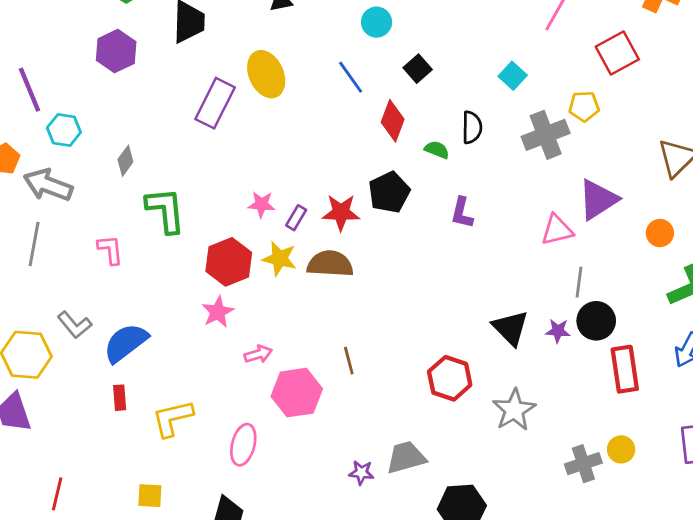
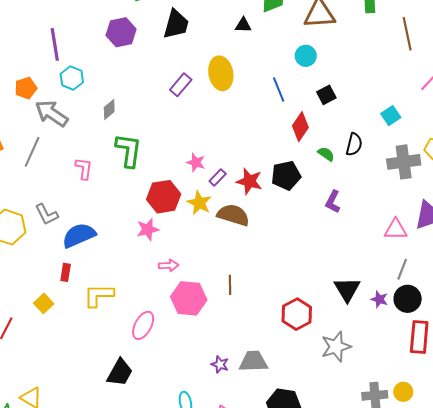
purple rectangle: (215, 103) -> (181, 85), size x0.7
yellow square: (150, 496) -> (44, 303), moved, turned 30

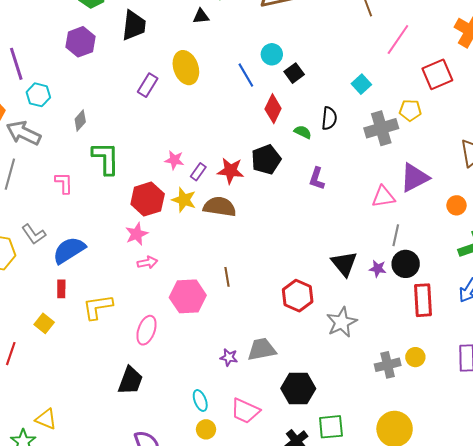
cyan circle: (306, 56) -> (272, 54), moved
pink arrow: (169, 265) -> (147, 263), moved

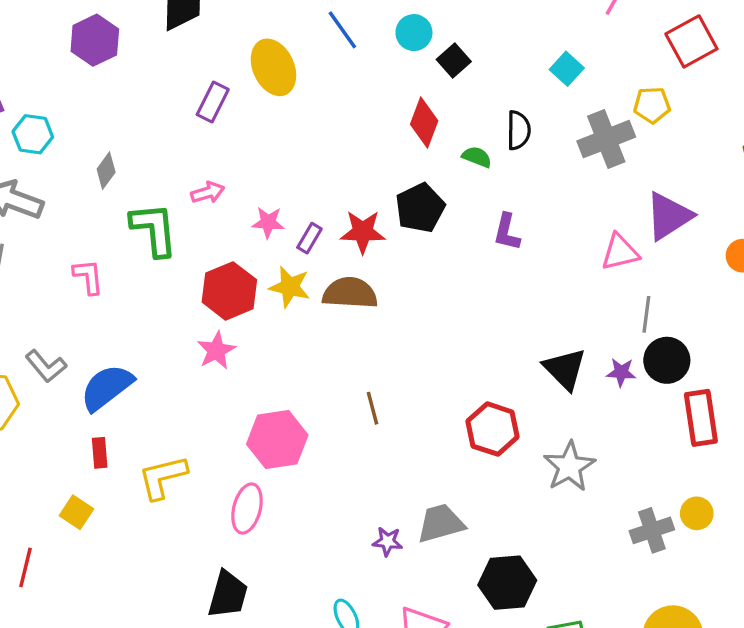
blue line: (246, 75) -> (342, 30), moved
pink arrow: (147, 263) -> (208, 193), moved
pink hexagon: (188, 296) -> (277, 440), moved

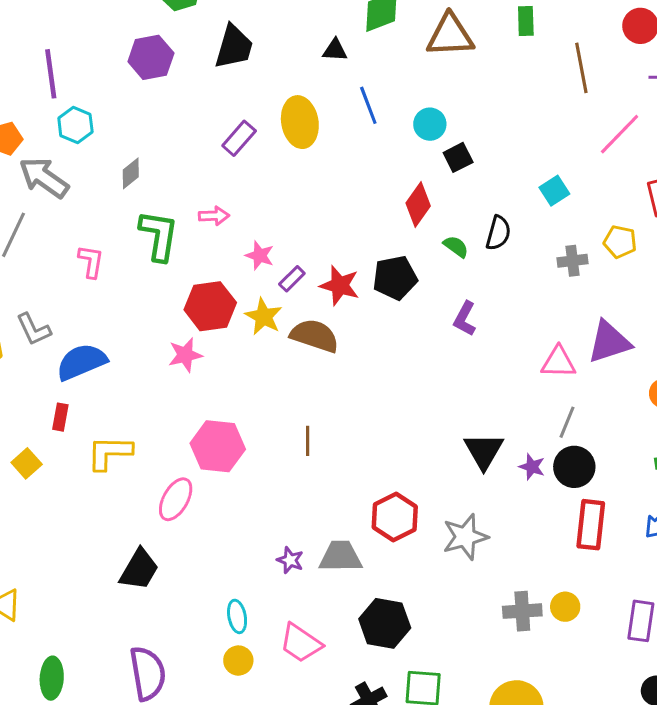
gray cross: (606, 139) -> (572, 261), size x0.6
red hexagon: (493, 429) -> (395, 517), moved

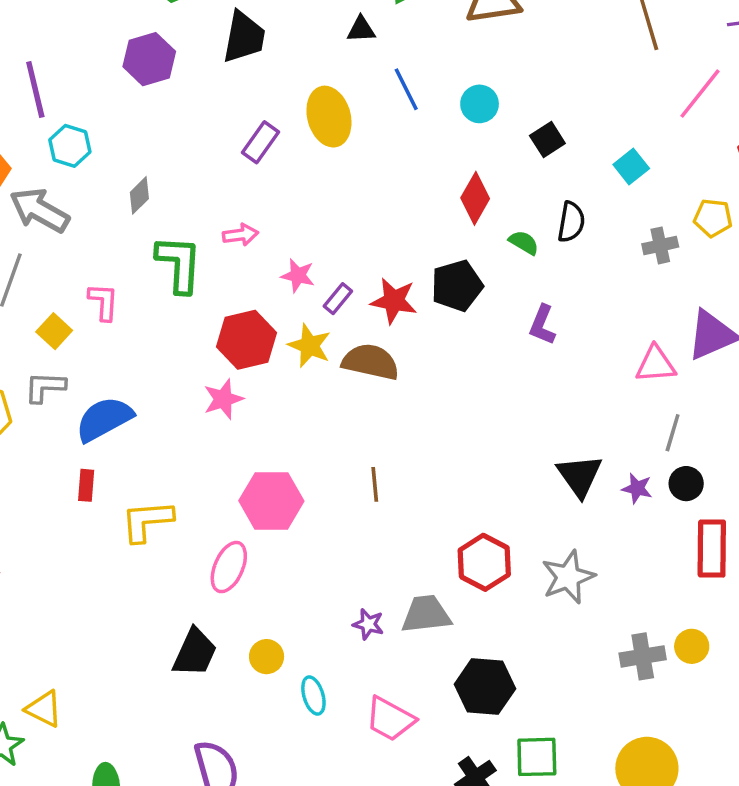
black square: (458, 157) -> (547, 139), moved
gray L-shape: (34, 329) -> (45, 387), turned 123
yellow square: (27, 463) -> (54, 331), moved
black circle: (574, 467) -> (686, 484), size x0.7
yellow circle: (238, 661) -> (267, 657), moved

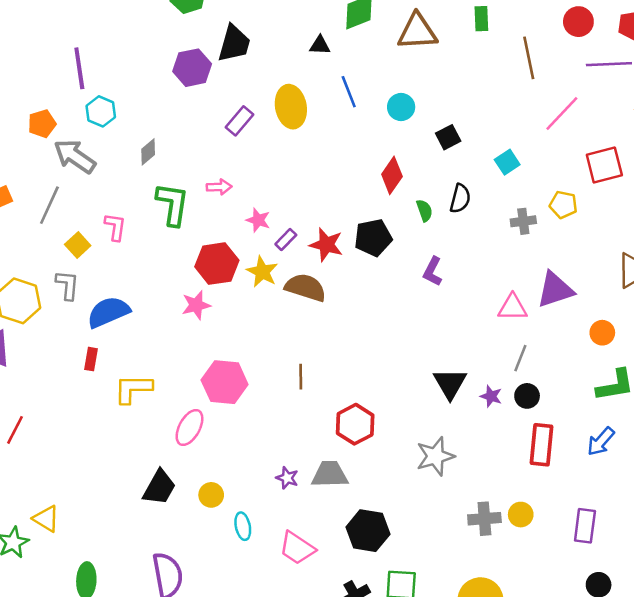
purple hexagon: (149, 59) -> (192, 68), moved
green semicircle: (524, 243) -> (424, 210), turned 35
gray L-shape: (45, 387) -> (67, 285), turned 88
red hexagon: (484, 562) -> (355, 424), moved

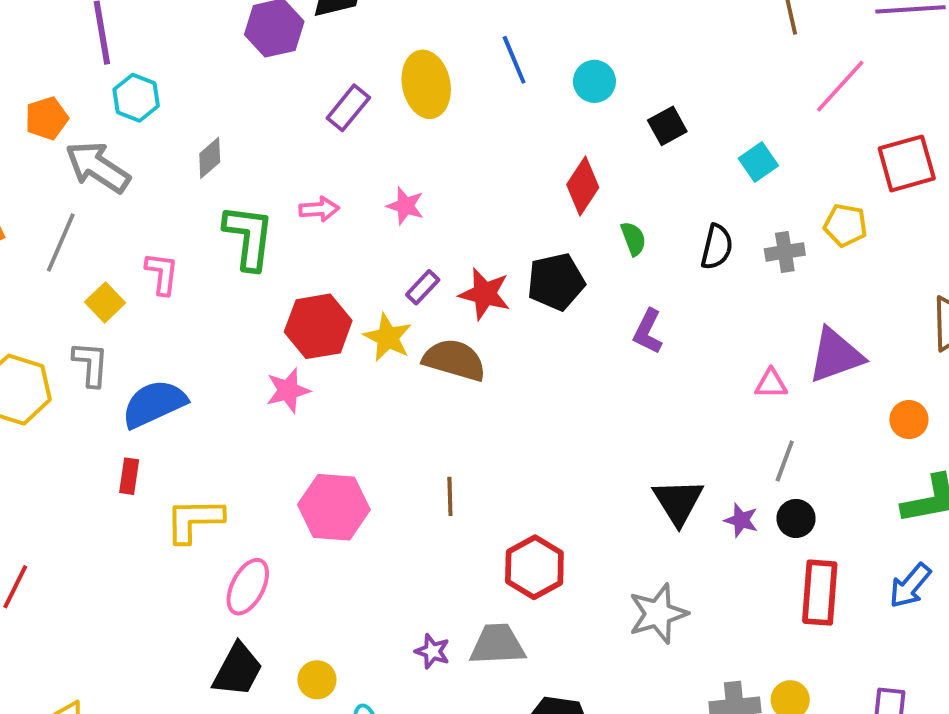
black semicircle: (460, 199) -> (717, 247), moved
pink star: (258, 220) -> (405, 206), moved
pink triangle: (512, 307) -> (771, 384), size x0.7
pink ellipse: (189, 428) -> (248, 587), moved

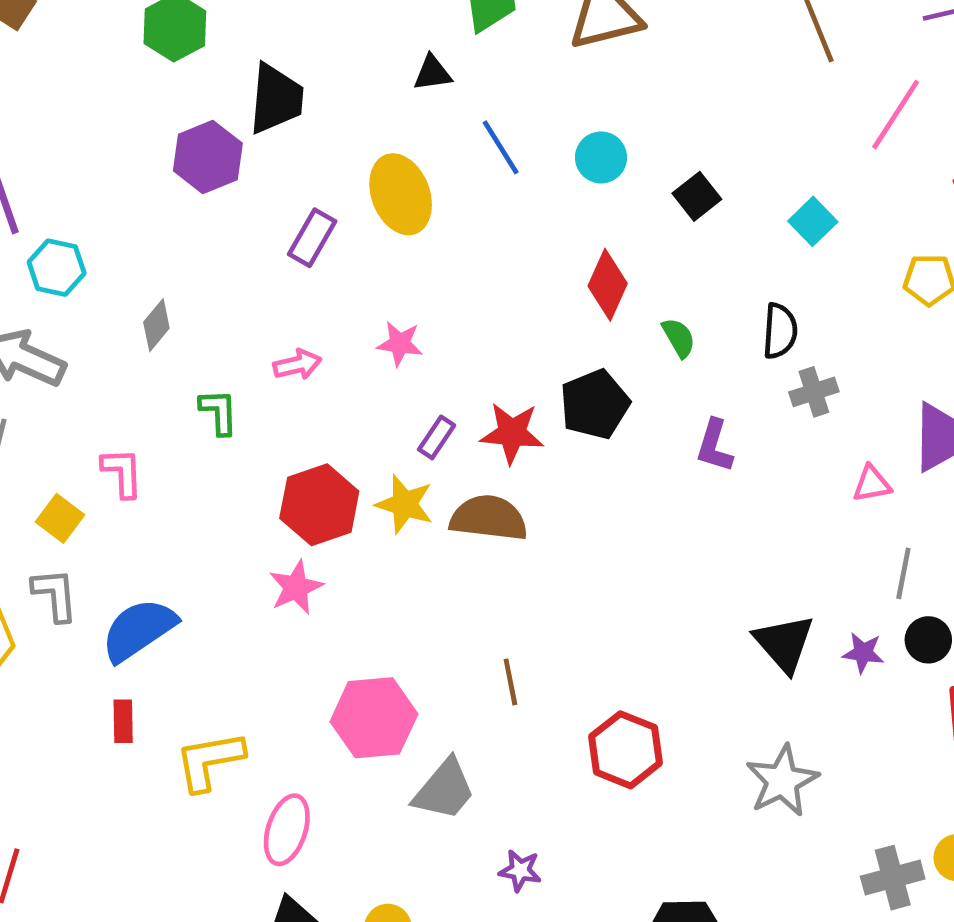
green L-shape: (249, 237) -> (219, 412), size x0.6
gray cross: (785, 252) -> (814, 392), moved
gray trapezoid: (497, 645) -> (444, 790), moved, turned 142

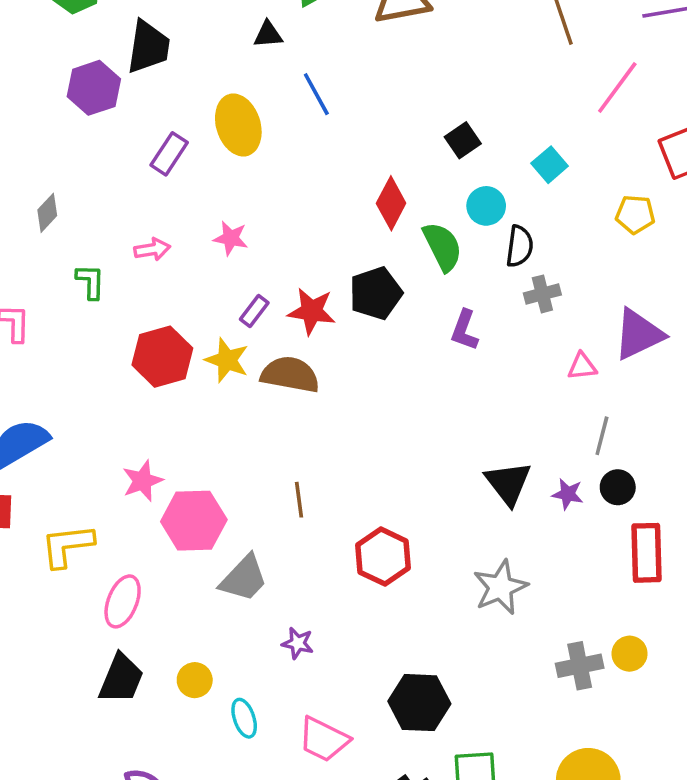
cyan circle: (601, 157) -> (486, 206), moved
green semicircle: (679, 338) -> (442, 247), size x1.6
pink star: (296, 587) -> (142, 481), moved

